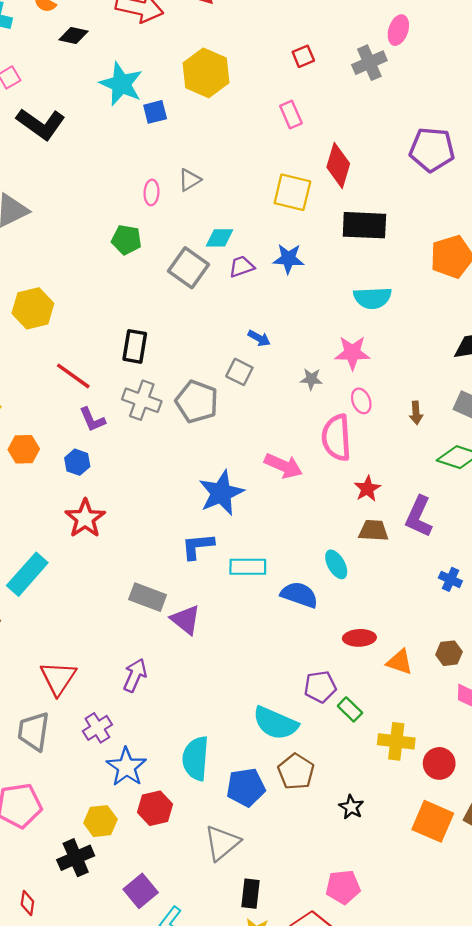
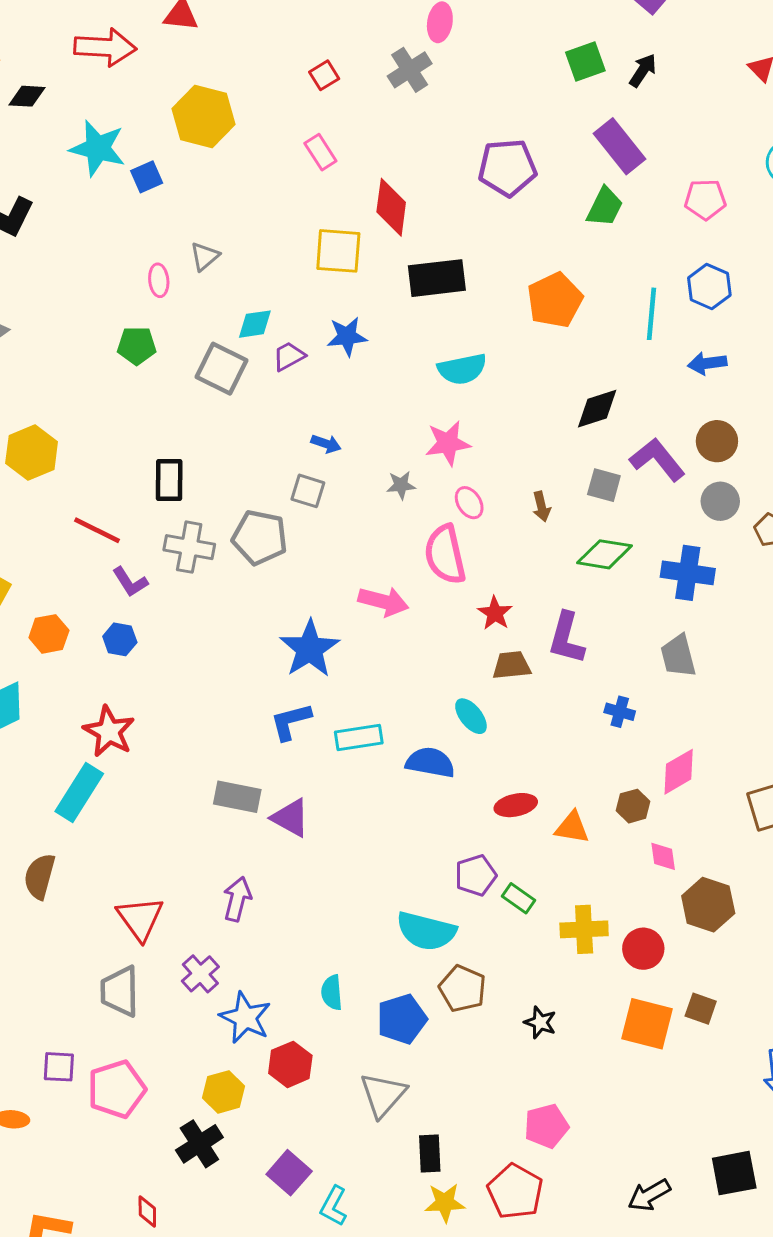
red star: (85, 518) -> (109, 731), moved
cyan semicircle: (196, 758) -> (332, 992), size x0.6

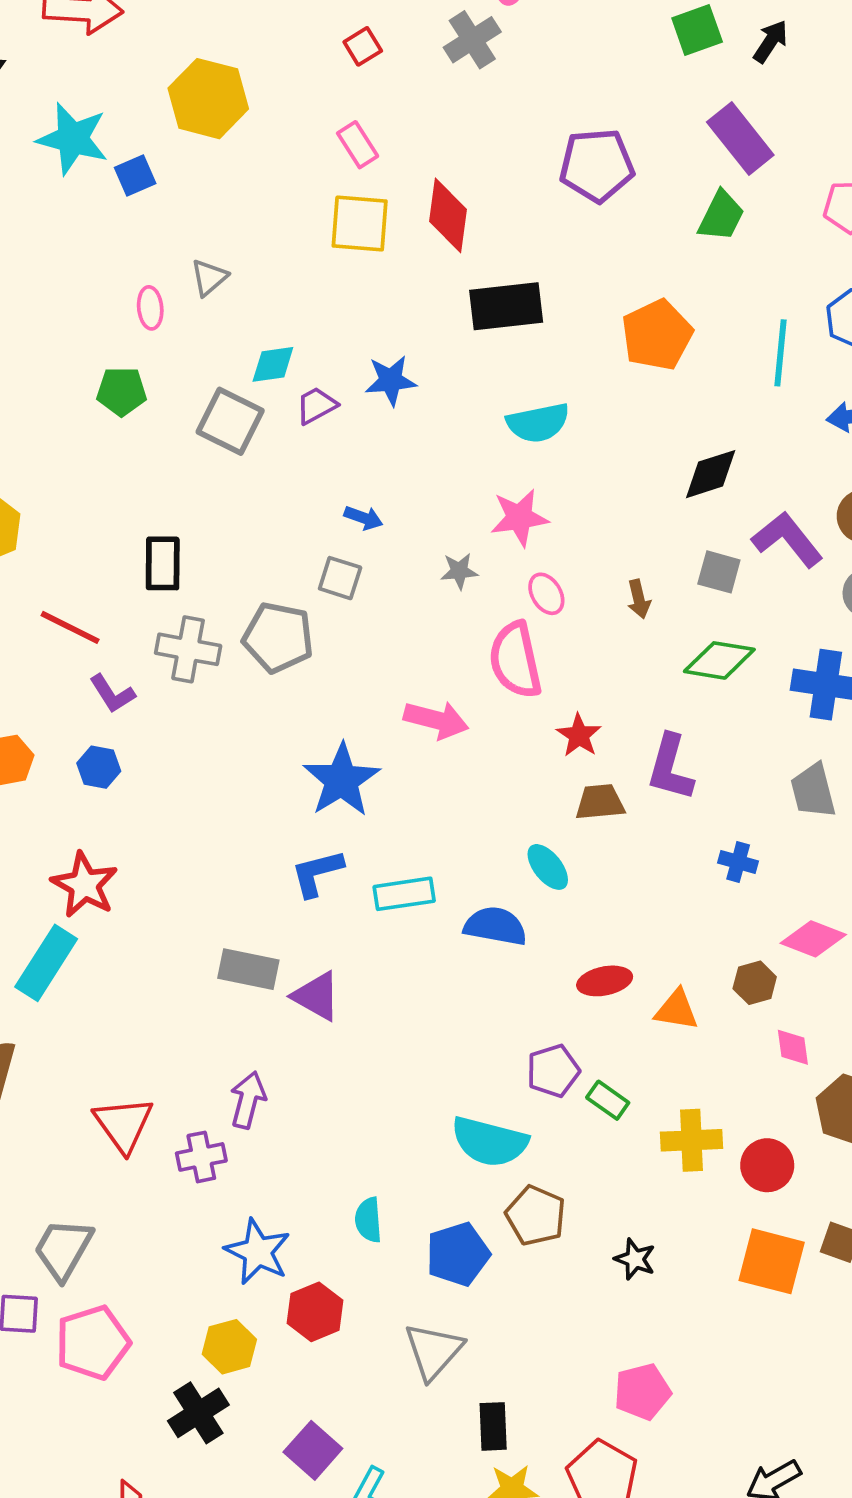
yellow square: (338, 251) -> (360, 224), moved
pink diamond: (679, 772) -> (813, 939), turned 51
purple cross: (200, 974) -> (201, 1157), moved, turned 30
gray trapezoid: (120, 991) -> (63, 1249), moved, turned 30

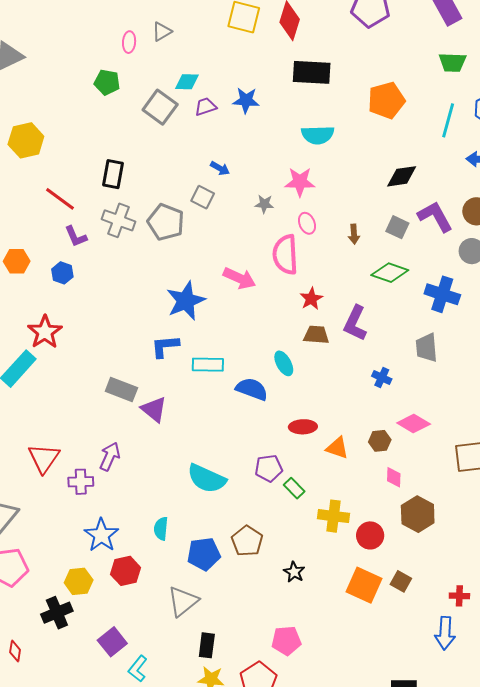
green trapezoid: (721, 216) -> (452, 62), moved, turned 56
cyan semicircle: (490, 1142) -> (207, 479), moved

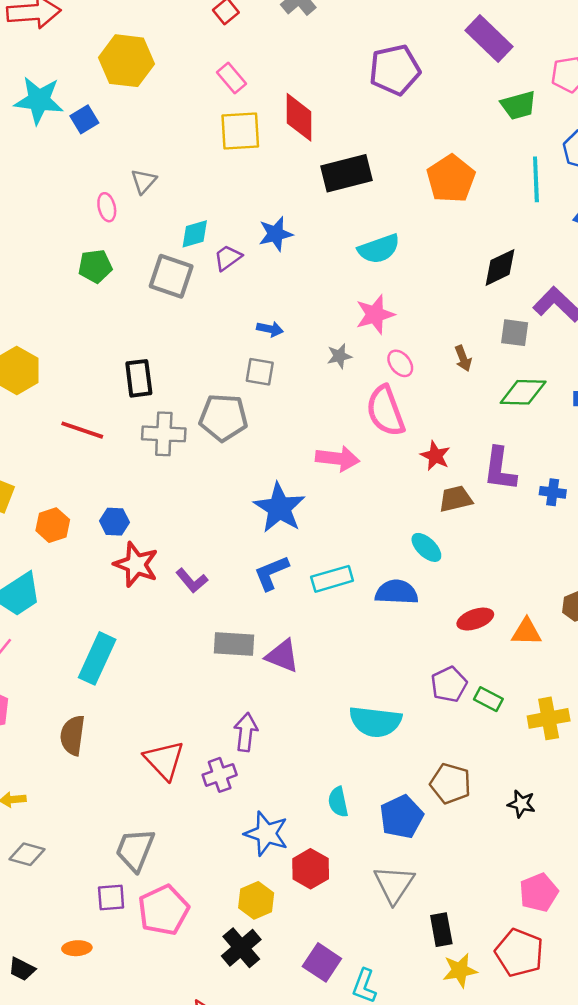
purple L-shape: (76, 236) -> (192, 581), moved
red star: (45, 332) -> (136, 564), moved
blue cross: (382, 378) -> (553, 492), moved

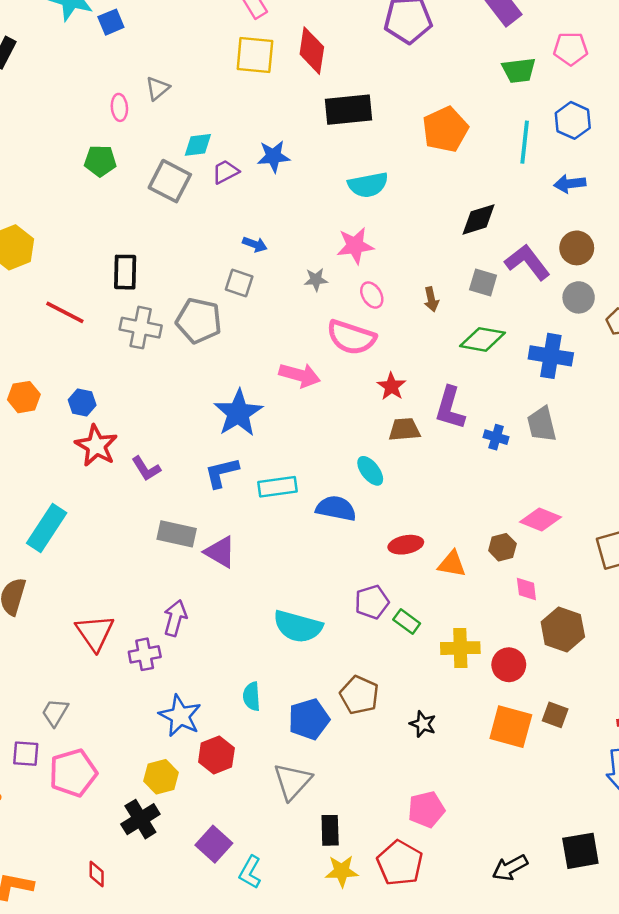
pink semicircle: (385, 411) -> (351, 337), turned -60
gray trapezoid: (135, 850) -> (55, 712), size x0.7

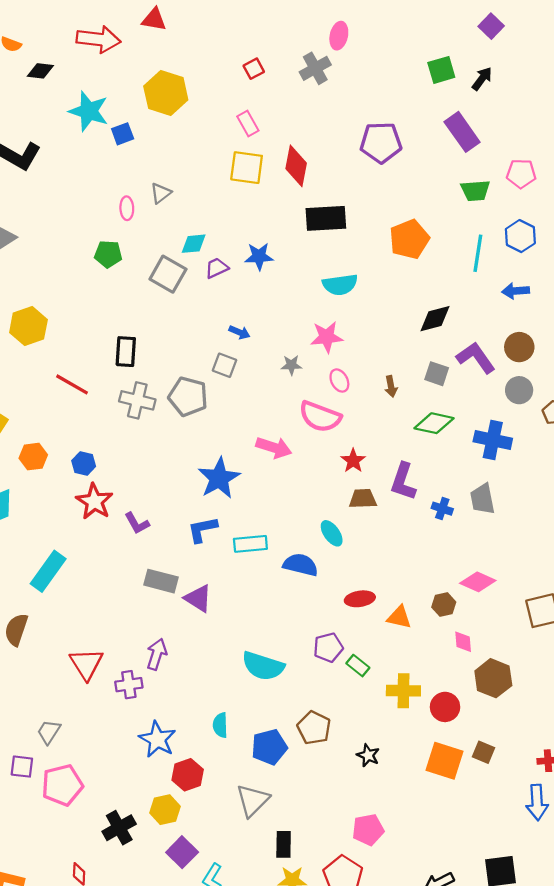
yellow hexagon: (161, 777) -> (165, 810), moved

